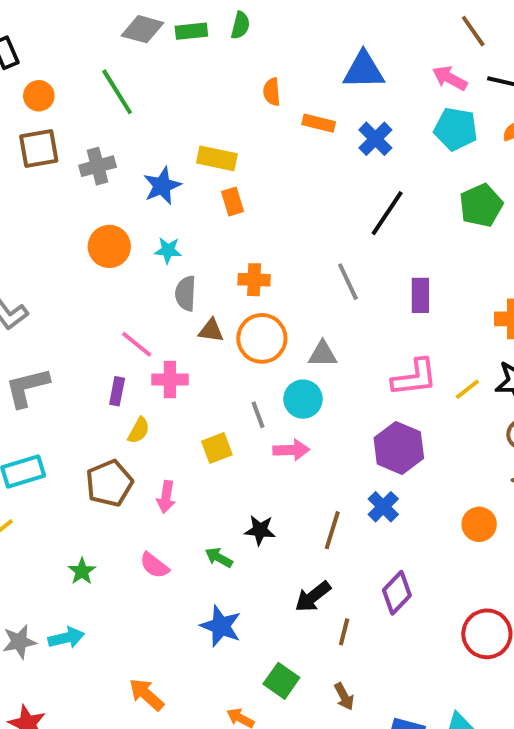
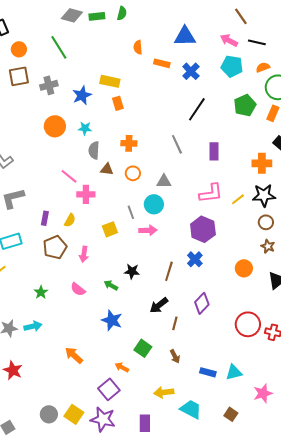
orange circle: (262, 338) -> (133, 173), size x0.6
purple rectangle: (117, 391) -> (45, 218), moved

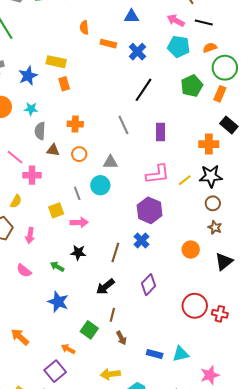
blue triangle: (185, 36) -> (131, 16), size x0.7
pink arrow: (148, 230) -> (79, 222), moved
brown line: (175, 323) -> (112, 315), moved

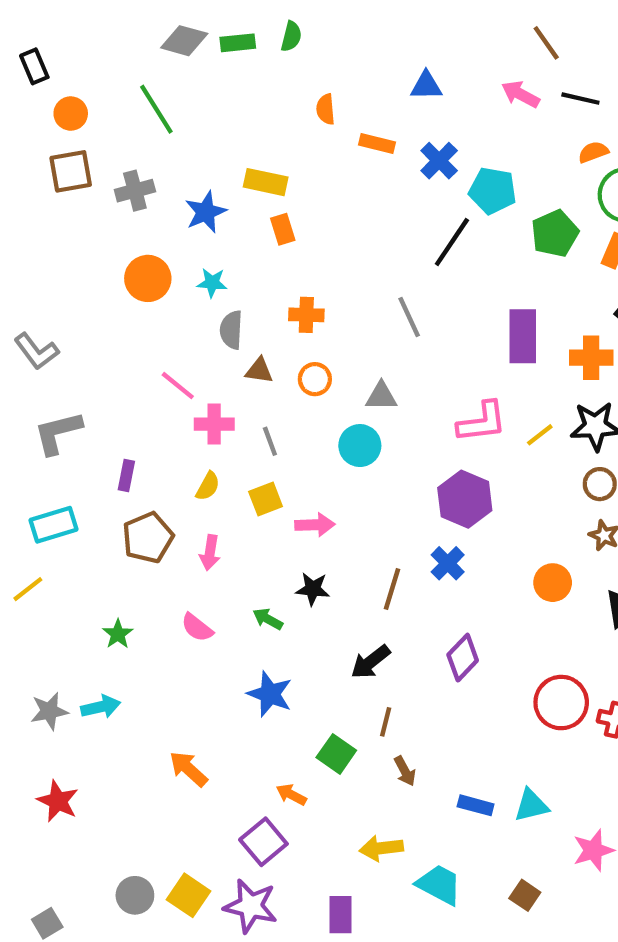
cyan pentagon: (179, 47) -> (493, 191), moved
purple rectangle: (161, 132) -> (523, 336), moved, size x1.4
gray line: (77, 193) -> (270, 441), moved
yellow semicircle: (16, 201) -> (208, 486), moved

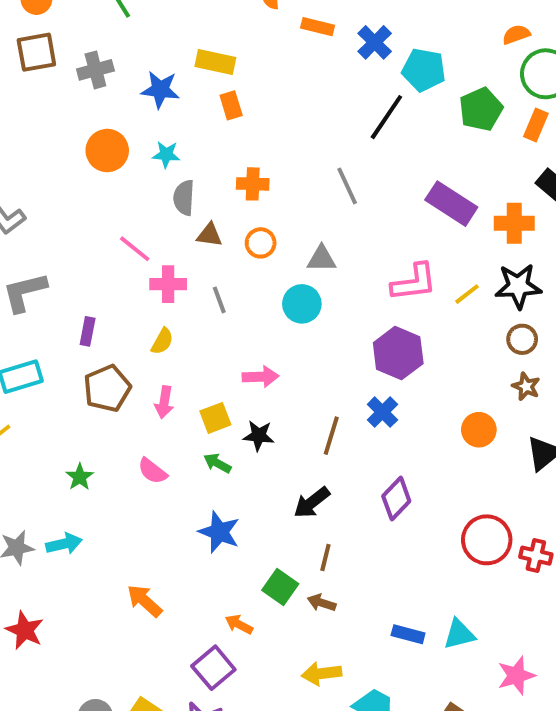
blue star: (206, 212) -> (160, 90), turned 30
purple rectangle: (523, 336) -> (451, 204), turned -57
yellow square: (266, 499) -> (215, 418), moved
brown arrow: (405, 771) -> (322, 603), moved, turned 136

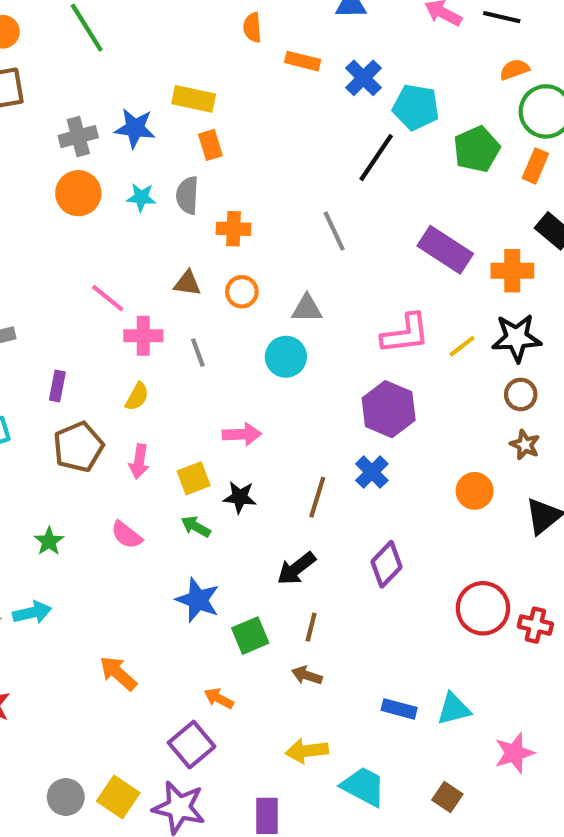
gray cross: (95, 70) -> (78, 137), moved
gray semicircle: (184, 198) -> (187, 195), moved
green square: (280, 587) -> (250, 636), moved, turned 32

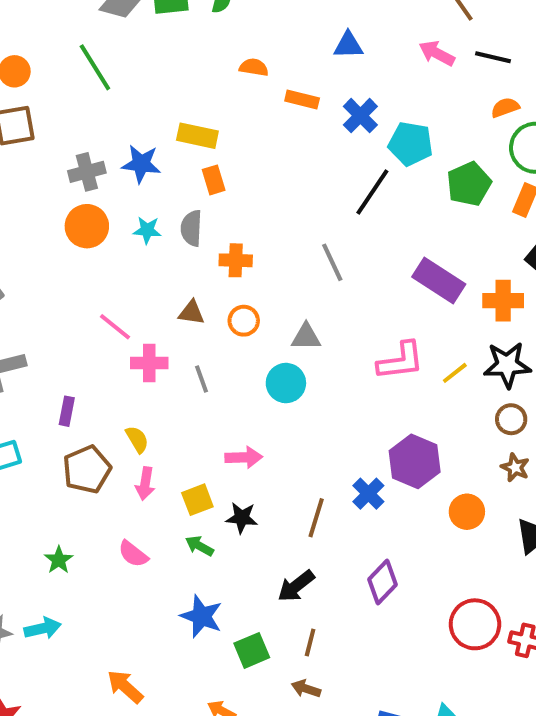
orange semicircle: (252, 28) -> (254, 67), turned 104
yellow semicircle: (137, 397) -> (137, 439), moved, turned -60
purple hexagon: (389, 409) -> (415, 461), moved

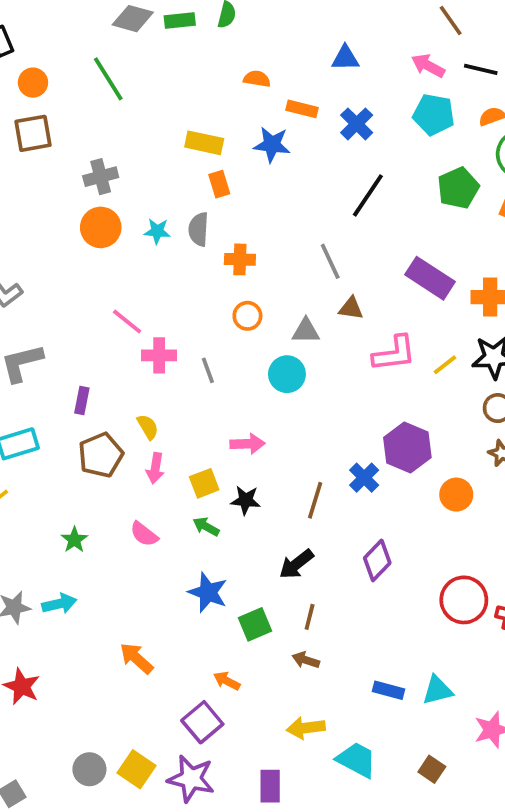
cyan pentagon: (411, 144) -> (434, 115), moved
blue star: (141, 164) -> (272, 145), moved
brown triangle: (191, 313) -> (351, 308), moved

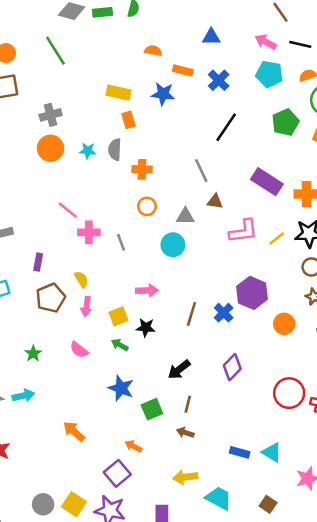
brown line: (315, 500) -> (191, 314), moved
cyan triangle: (437, 690) -> (272, 452), turned 45

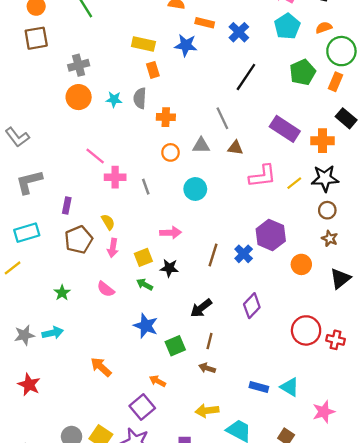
cyan pentagon: (269, 74) -> (287, 26), turned 30
gray triangle: (185, 216) -> (201, 145), moved

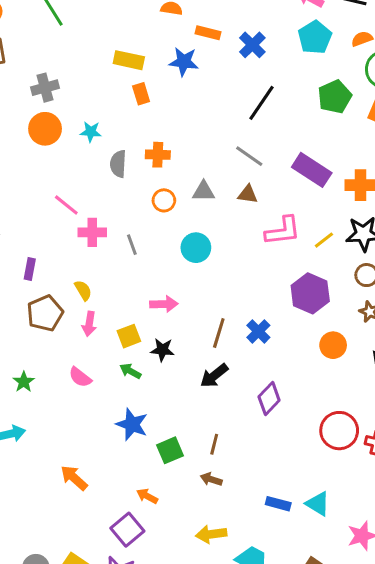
gray semicircle: (140, 98) -> (118, 164), moved
gray line: (222, 118) -> (249, 156), moved, turned -30
purple hexagon: (271, 235) -> (310, 293), moved
black arrow: (201, 308) -> (214, 376), moved

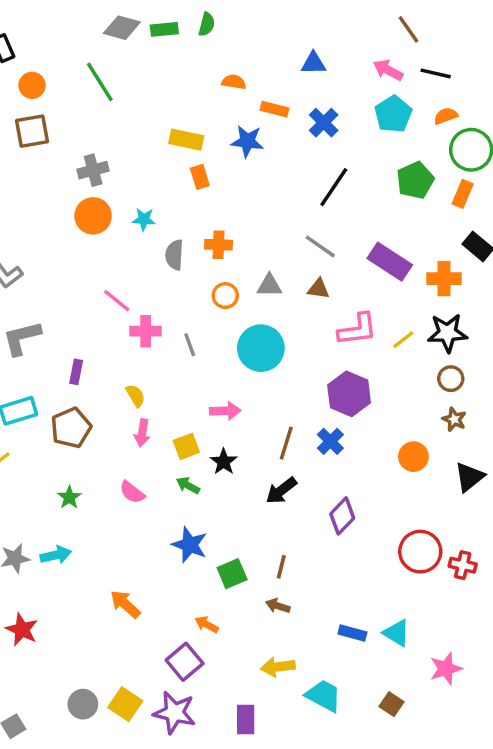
cyan circle: (196, 248) -> (261, 348), size x1.4
purple hexagon: (310, 293) -> (349, 394), moved
brown pentagon: (45, 313) -> (71, 428), moved
black star: (162, 350) -> (224, 462), turned 30

